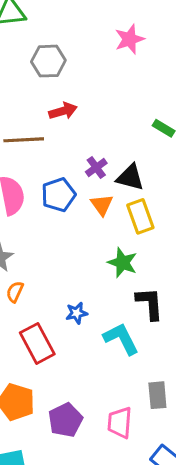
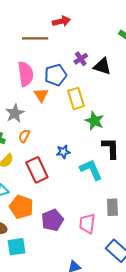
orange triangle: (102, 205) -> (41, 95), moved
yellow rectangle: (140, 216) -> (76, 98), moved

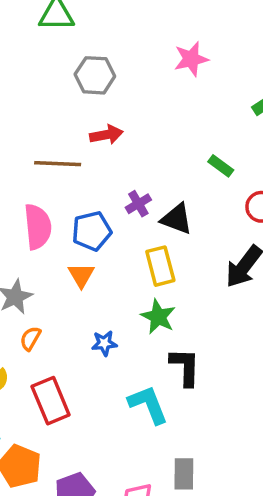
orange triangle: (41, 95) -> (81, 275), moved
yellow rectangle: (76, 98) -> (160, 266), moved
blue star: (63, 152) -> (104, 343), moved

